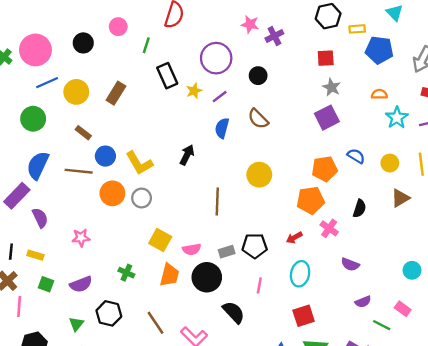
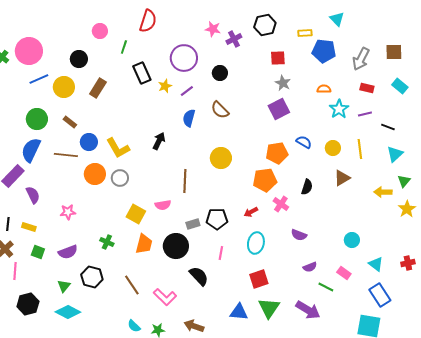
black hexagon: (328, 16) -> (265, 25), moved
black circle: (83, 43) -> (79, 59), moved
green circle: (33, 119) -> (37, 119), moved
pink semicircle: (192, 249) -> (163, 205), moved

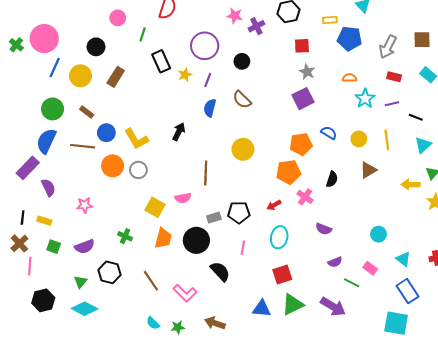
blue line: (39, 79) -> (55, 68), turned -42
purple line: (187, 91) -> (208, 80), turned -32
green triangle: (269, 308) -> (293, 305), turned 30

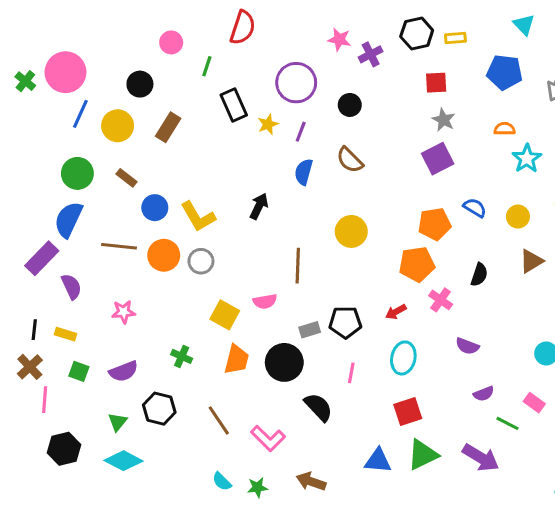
yellow rectangle: (330, 20) -> (455, 38), moved
brown line: (83, 146) -> (119, 246), moved

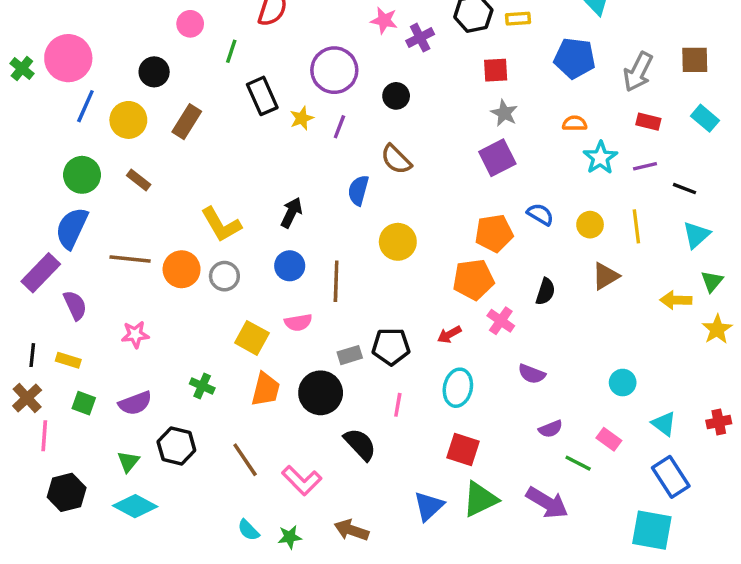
blue semicircle: (304, 172) -> (358, 190), moved
blue circle: (155, 208) -> (290, 266), moved
red square: (408, 412) -> (463, 449), turned 36
blue triangle: (378, 461) -> (429, 506), turned -48

